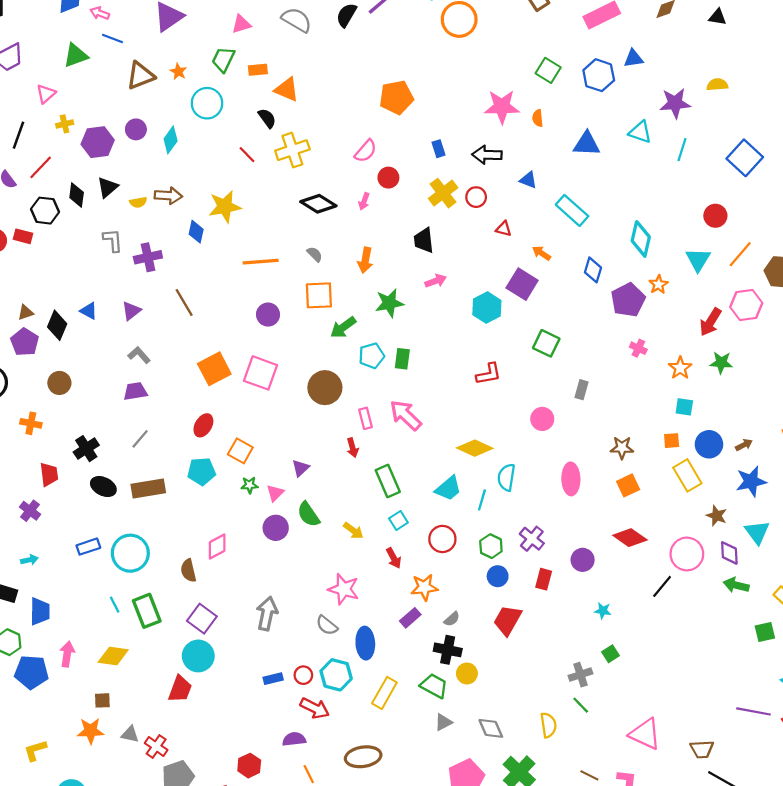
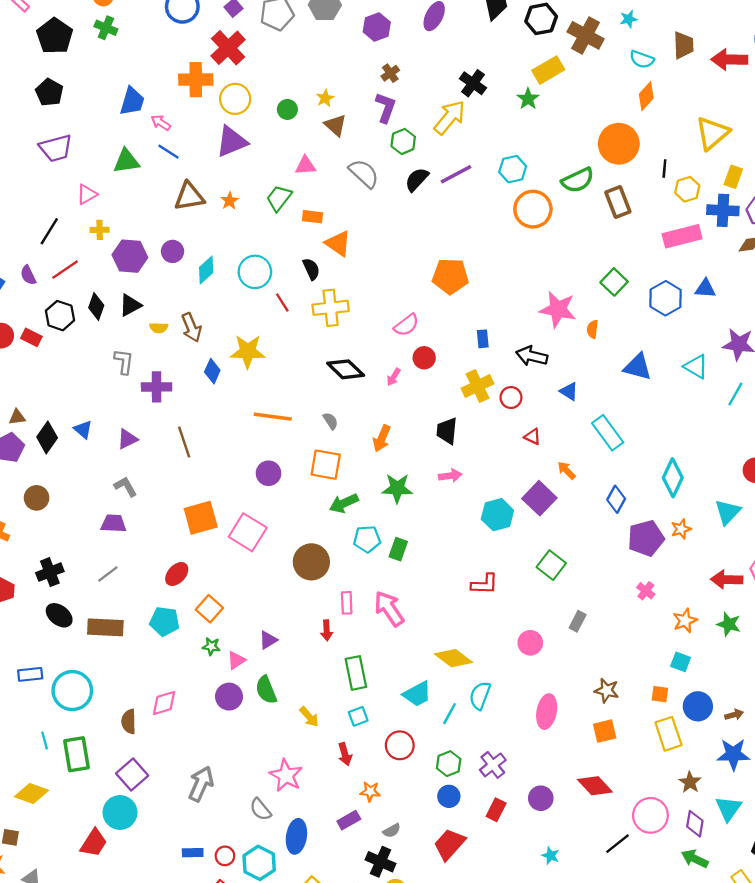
cyan circle: (207, 103) -> (255, 272), moved
brown arrow: (168, 196) -> (191, 327), turned 52
red arrow: (710, 322) -> (727, 580), turned 48
orange star: (424, 587) -> (370, 792), size x0.7

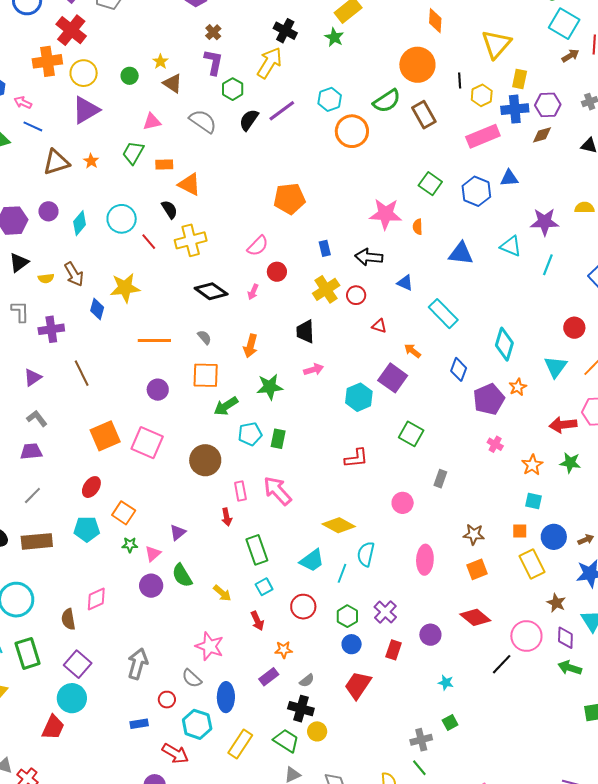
orange diamond: (646, 96) -> (435, 21), turned -30
red circle: (225, 856) -> (167, 700), moved

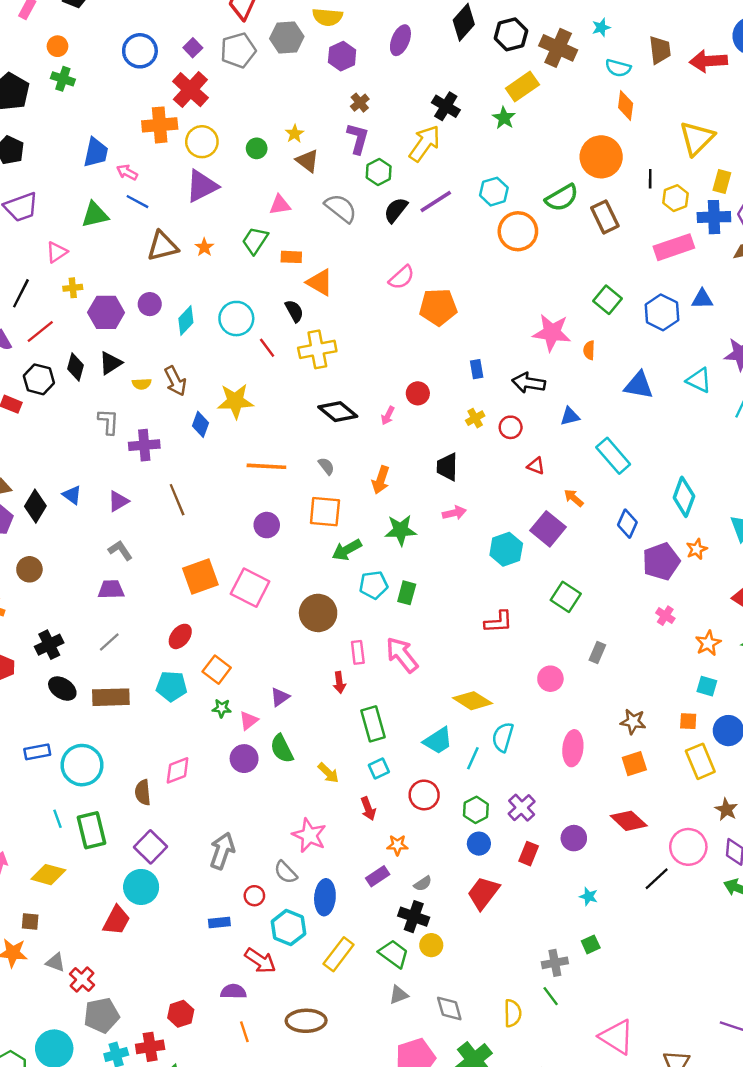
pink semicircle: (258, 246) -> (402, 277), moved
blue triangle: (405, 283) -> (570, 416), turned -42
yellow cross: (326, 289) -> (475, 418), size x0.6

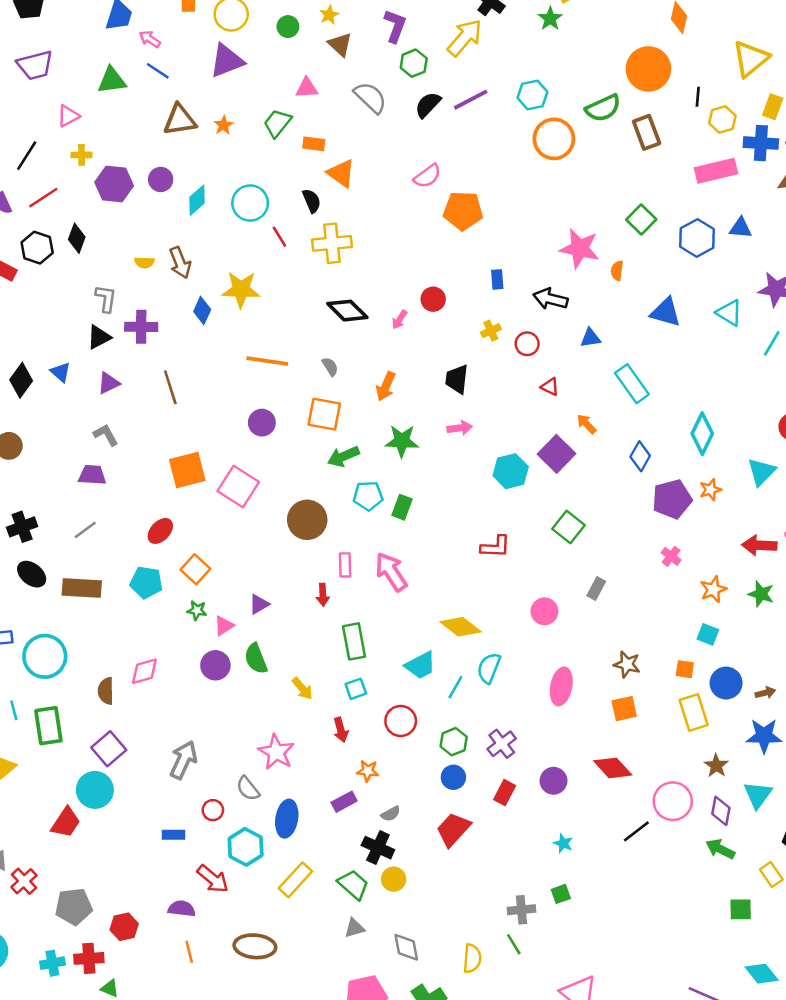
black triangle: (110, 363) -> (99, 337), moved
gray pentagon: (102, 1015) -> (74, 906), moved

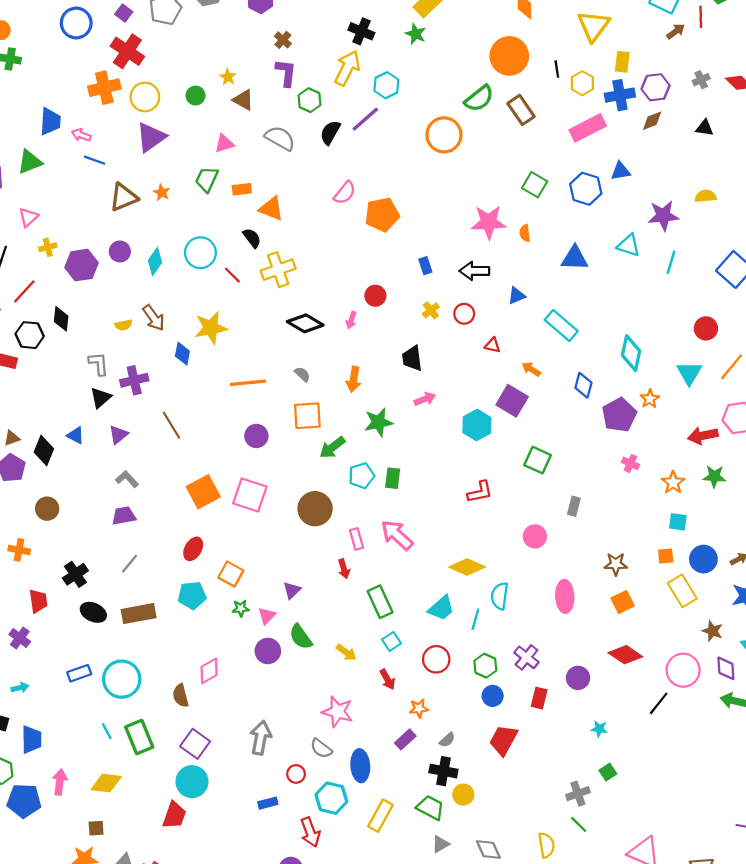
green triangle: (112, 80) -> (30, 162), moved
cyan hexagon: (532, 95) -> (386, 85), moved
red arrow: (213, 879) -> (310, 832), turned 44

